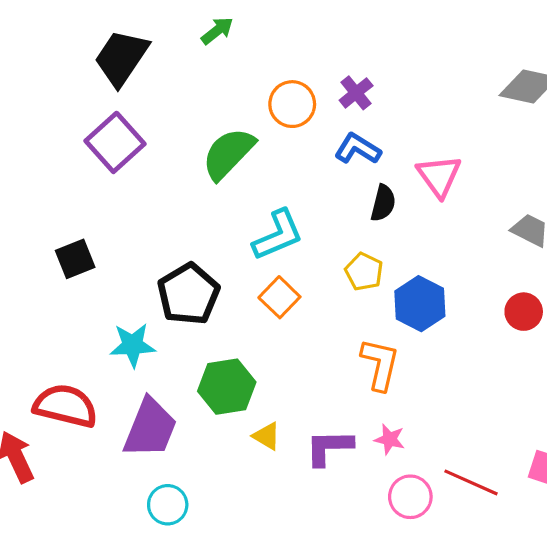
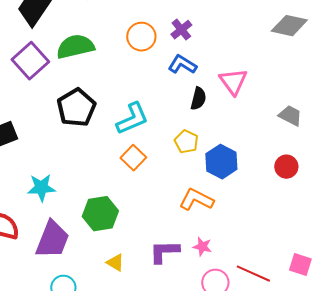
green semicircle: (228, 154) -> (75, 47), moved, turned 33
black pentagon: (188, 294) -> (76, 108), moved
orange L-shape: (380, 364) -> (196, 200), turned -76
yellow triangle: (267, 436) -> (115, 263), moved

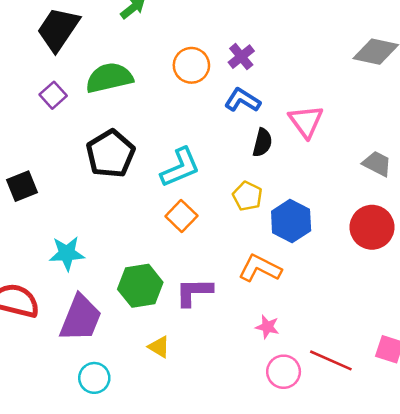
purple square: (30, 61) -> (53, 95), size x0.6
red circle: (286, 167) -> (372, 227), size x1.5
purple L-shape: (164, 252) -> (194, 292), moved

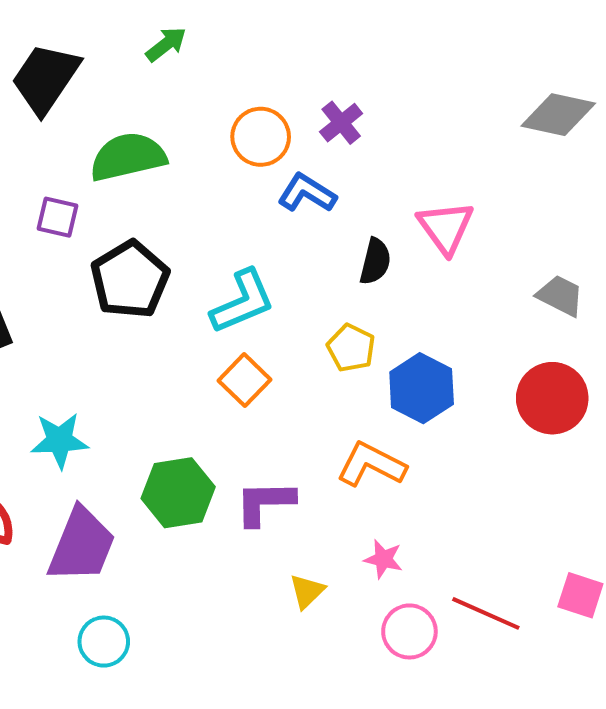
purple square: (53, 95) -> (58, 217), moved, turned -35
blue L-shape: (242, 100) -> (307, 193), moved
yellow triangle: (159, 347) -> (307, 591), moved, turned 45

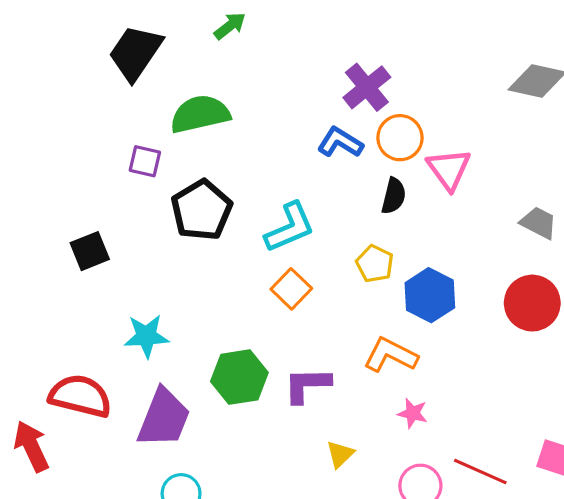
purple cross: (341, 123) -> (367, 87), size x1.4
orange circle: (261, 137) -> (400, 138), moved
pink star: (383, 559) -> (413, 413), moved

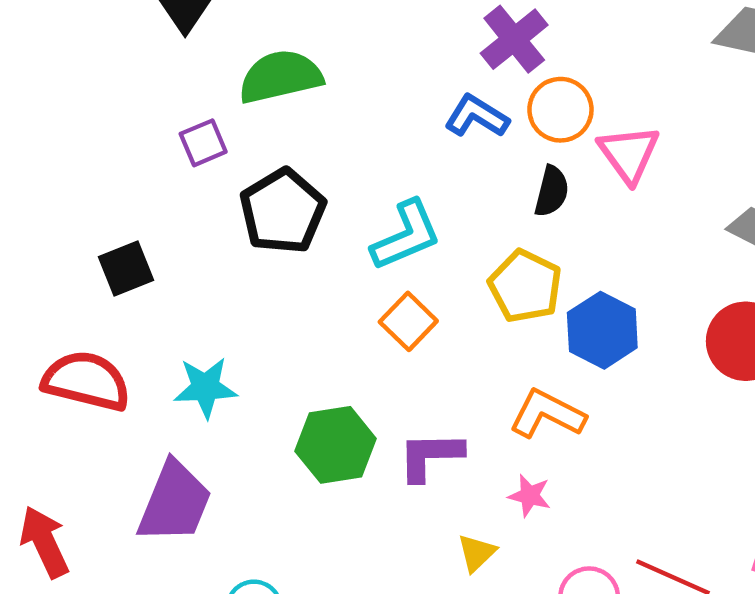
purple square: (145, 161) -> (203, 143), turned -36
yellow pentagon: (375, 264) -> (525, 286), size x1.4
red semicircle: (80, 396) -> (86, 381), moved
pink star: (413, 413) -> (530, 496), moved
purple trapezoid: (164, 418) -> (175, 502), moved

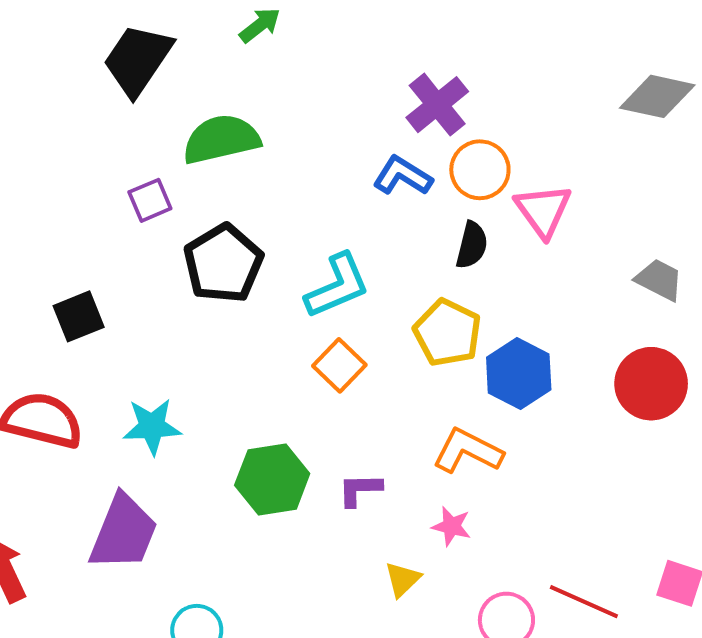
purple L-shape: (430, 456) -> (360, 490), size x0.7

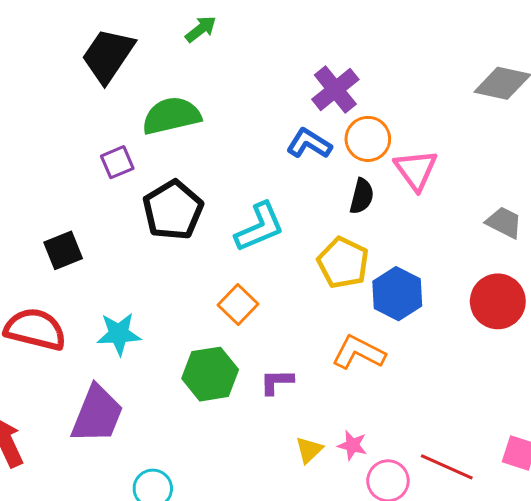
orange square: (339, 365) -> (238, 304), moved
pink star: (451, 526) -> (352, 445), moved

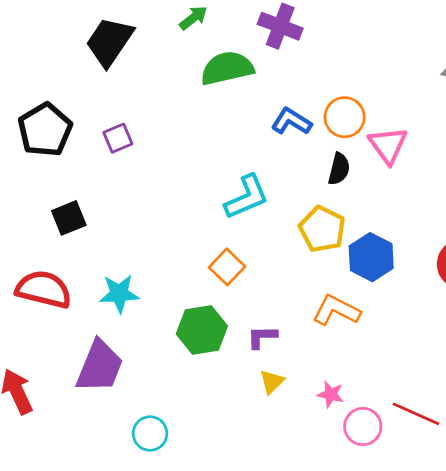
purple cross: (335, 89) -> (280, 26), moved, turned -30
green semicircle: (171, 116) -> (227, 68), moved
black pentagon: (173, 210) -> (45, 130), moved
yellow triangle: (309, 450) -> (272, 382), moved

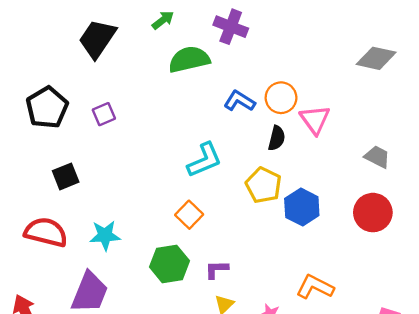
orange L-shape: (336, 310) -> (315, 287), moved

